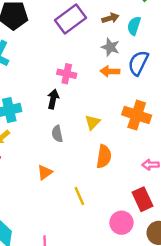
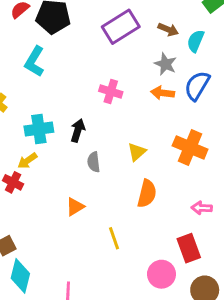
brown arrow: (110, 18) -> (168, 29), turned 35
black arrow: (53, 99) -> (78, 130), moved

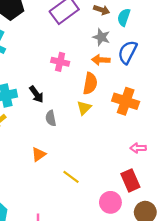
black arrow: (78, 130) -> (36, 94), turned 132
orange semicircle: (147, 194) -> (90, 83), moved
yellow line: (114, 238) -> (71, 177), turned -30

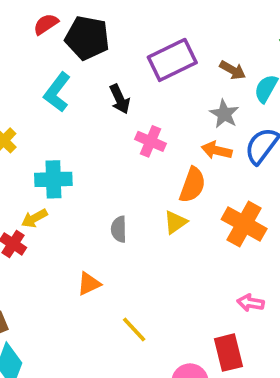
black arrow: (36, 94) -> (120, 99), moved

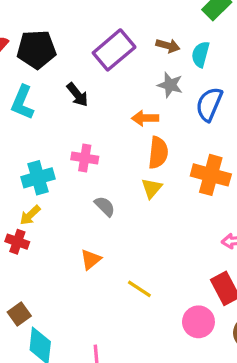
pink cross: (151, 141) -> (85, 158), moved
orange arrow: (217, 150) -> (145, 118), moved
gray semicircle: (119, 229) -> (105, 206), turned 150

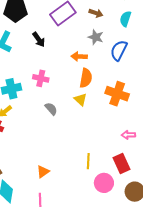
cyan semicircle: (200, 54) -> (125, 19), moved
yellow triangle: (152, 188) -> (80, 99), turned -32
orange triangle: (91, 259) -> (43, 172), moved
yellow line: (139, 289) -> (88, 161), moved, turned 56

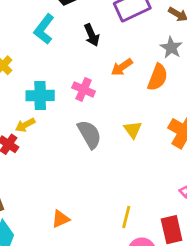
orange arrow: (79, 56) -> (122, 67), moved, turned -49
orange semicircle: (86, 78) -> (158, 77), moved
gray semicircle: (51, 109) -> (89, 134), size x1.5

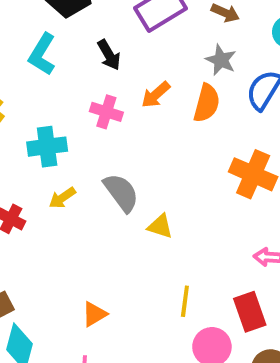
pink cross: (84, 89) -> (106, 112), moved
yellow arrow: (25, 125) -> (62, 198), moved
yellow triangle: (133, 130) -> (160, 226), moved, turned -30

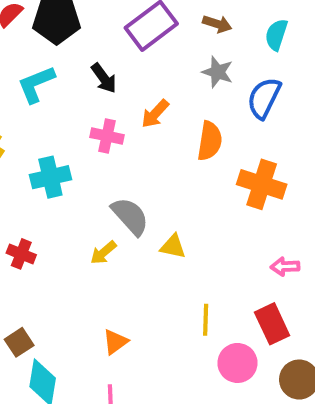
cyan L-shape: (42, 54) -> (36, 84), turned 42
orange semicircle: (207, 103) -> (210, 141), moved
yellow arrow: (62, 198) -> (103, 253), moved

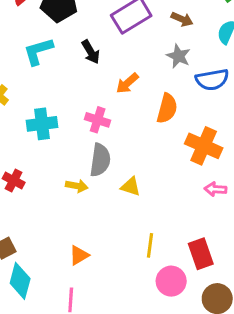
blue semicircle: (264, 98) -> (212, 80), turned -132
pink cross: (107, 136) -> (98, 120), moved
gray semicircle: (130, 216) -> (100, 160), turned 44
yellow arrow: (103, 253) -> (77, 186), turned -135
pink arrow: (285, 267) -> (215, 189), moved

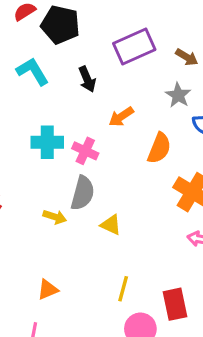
cyan L-shape: (38, 51) -> (33, 71), turned 68
cyan cross: (42, 124) -> (47, 142), moved

